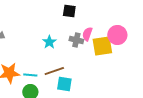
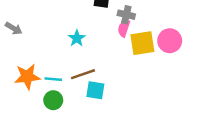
pink circle: (117, 35) -> (170, 41), moved
gray cross: (76, 40) -> (126, 15), moved

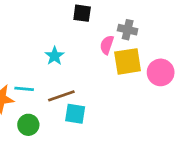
gray cross: (126, 15) -> (128, 30), moved
pink circle: (170, 41) -> (161, 72), moved
cyan line: (53, 79) -> (24, 89), moved

